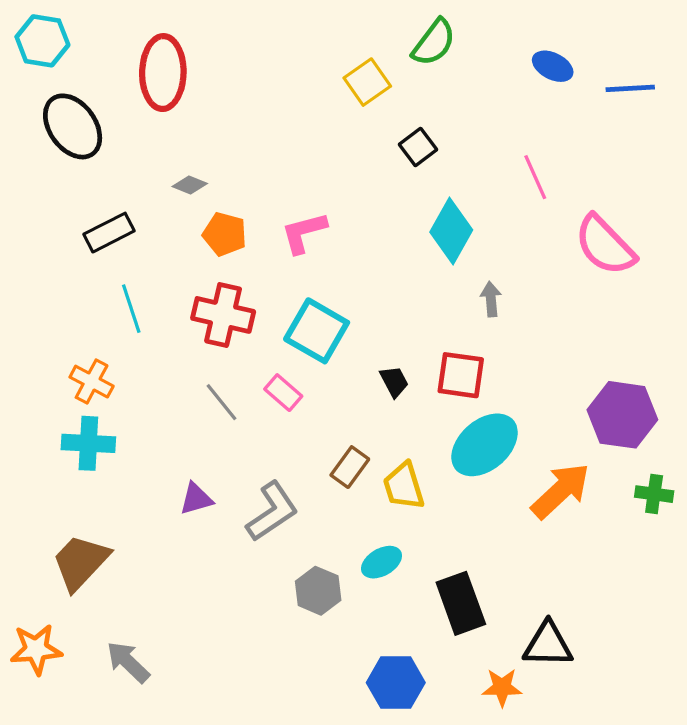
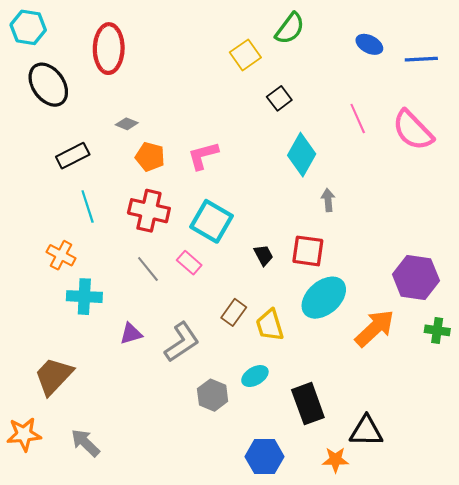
pink semicircle: (605, 245) -> (413, 130), moved
cyan cross: (88, 443) -> (84, 297), moved

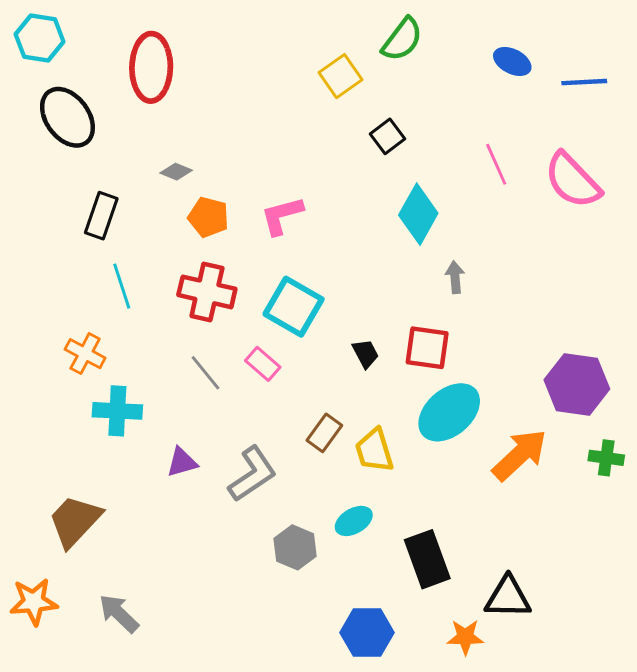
black rectangle: (73, 156) -> (101, 216), turned -44

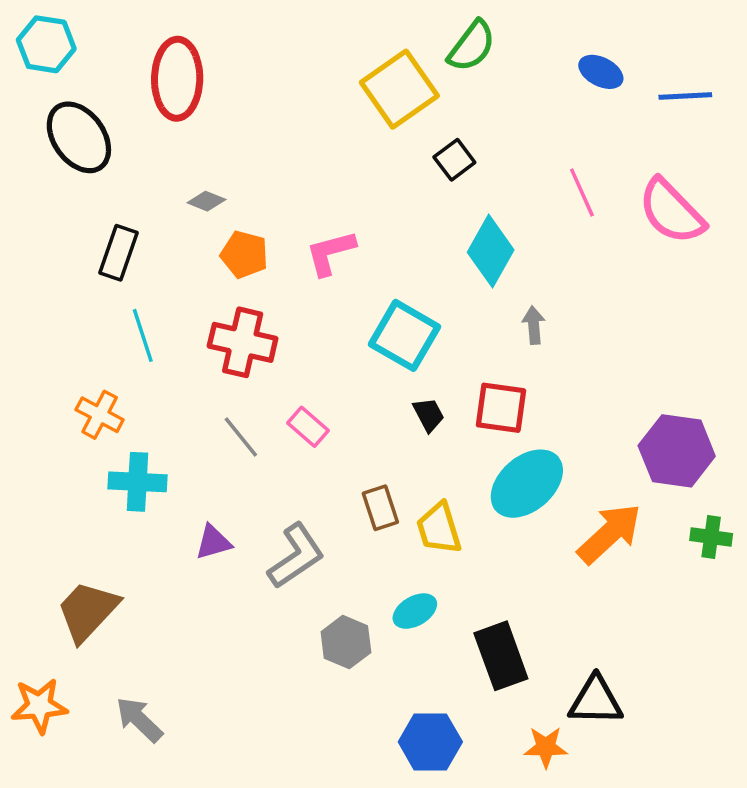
yellow square: (341, 76) -> (399, 89), size x1.5
cyan square: (294, 307) -> (405, 335), moved
brown rectangle: (324, 433) -> (380, 508), turned -54

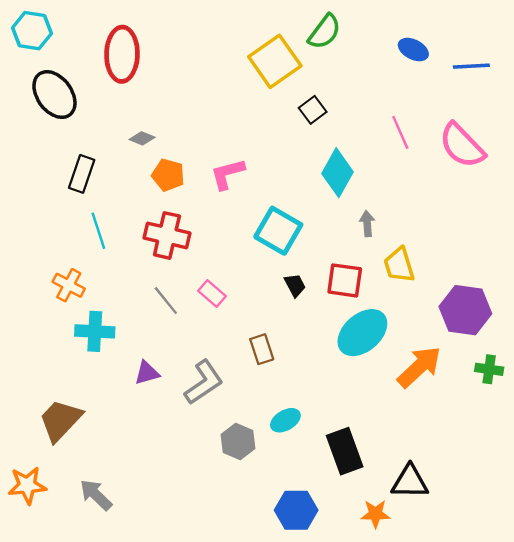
yellow trapezoid: (439, 528) -> (399, 265), moved

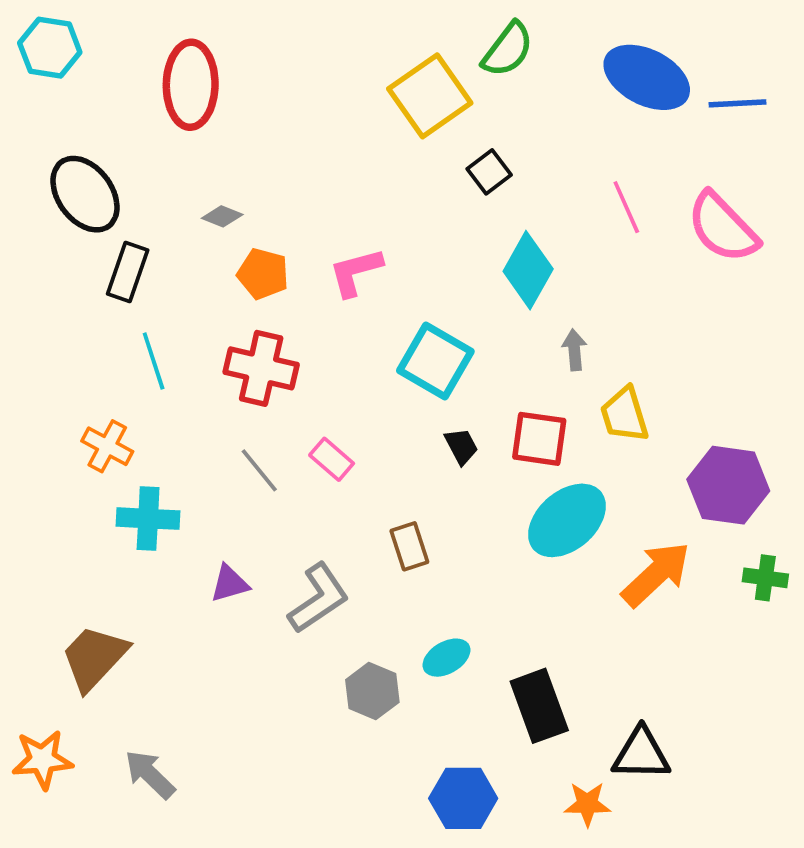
blue ellipse: (413, 50) -> (647, 77), size x1.8
black ellipse: (54, 95) -> (85, 194), moved

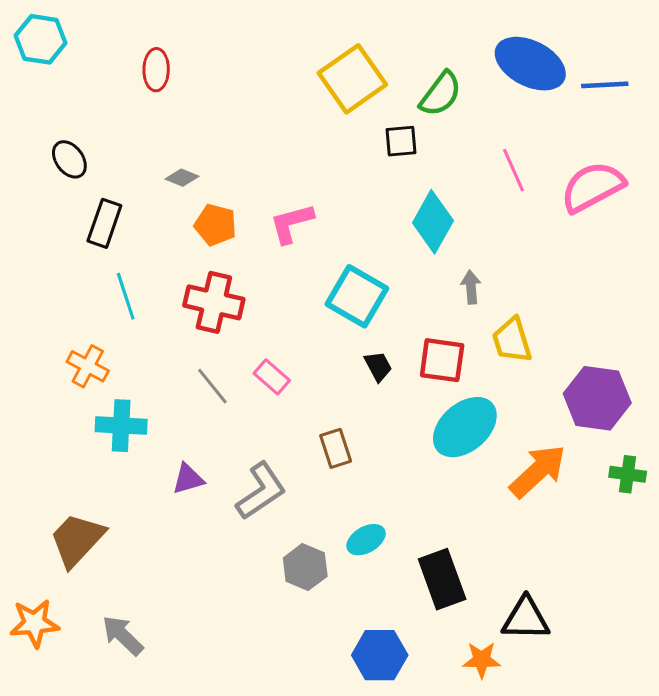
green semicircle: (508, 50) -> (441, 94), moved
red ellipse: (191, 85) -> (156, 70), size x0.6
black square: (489, 172) -> (401, 141), turned 32
black ellipse: (85, 194) -> (69, 159), size x0.6
pink semicircle: (723, 227) -> (593, 187), turned 106

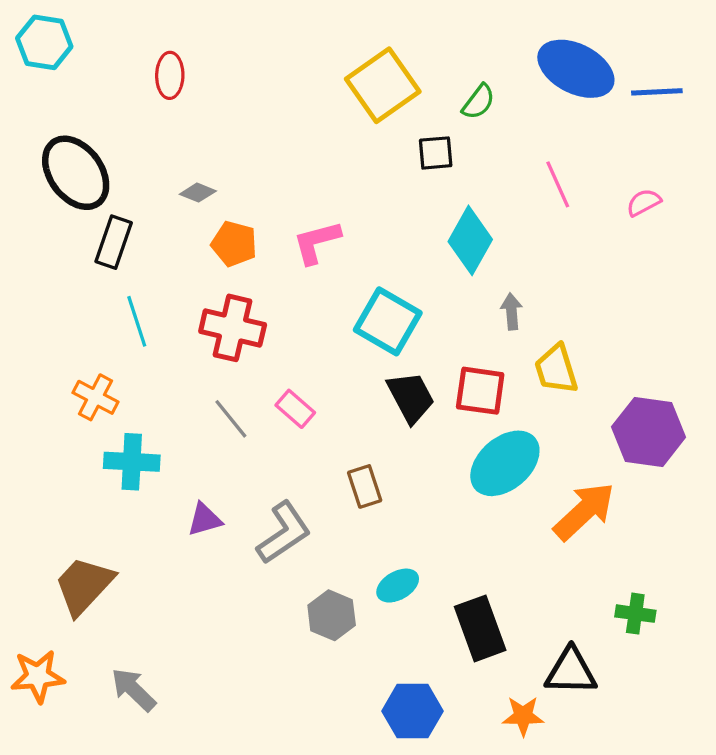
green semicircle: (441, 94) -> (479, 102), size x0.7
black ellipse: (69, 159) -> (76, 173), size x1.8
pink semicircle: (593, 187) -> (644, 202), size x0.5
black trapezoid: (378, 366) -> (411, 397), size x1.6
green cross: (628, 474) -> (635, 614), moved

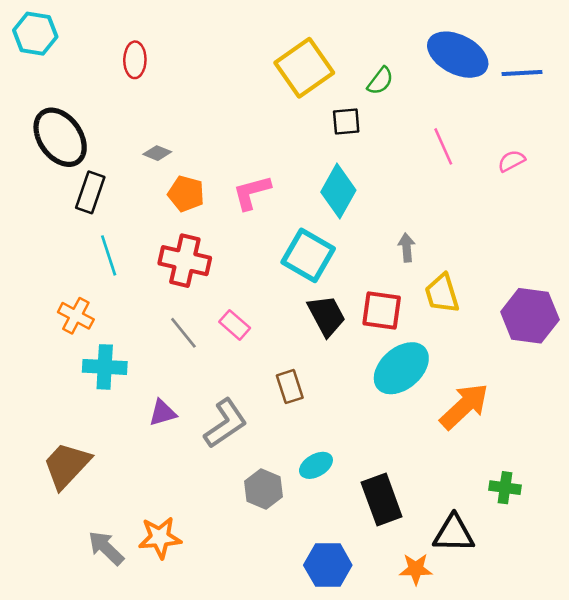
cyan diamond: (470, 240) -> (338, 191), moved
purple hexagon: (649, 432) -> (530, 316), moved
orange star: (38, 676) -> (160, 538), moved

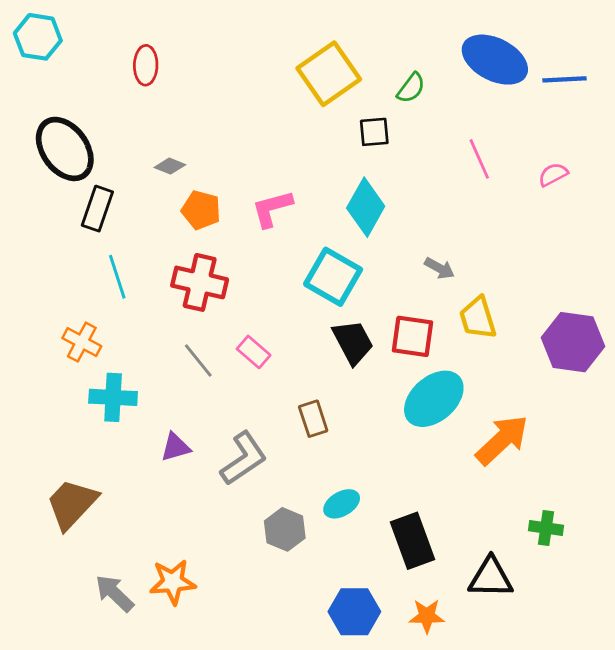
gray arrow: (407, 248) -> (440, 268), turned 124
orange star: (416, 569) -> (427, 616), moved

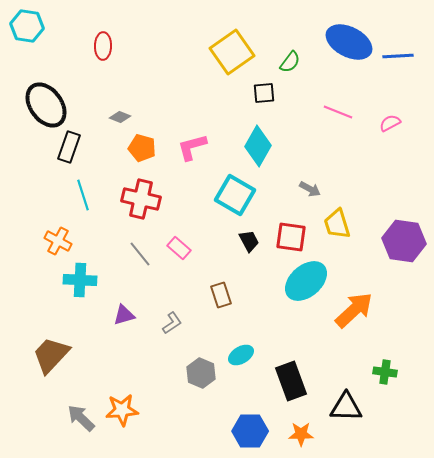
pink line: (479, 159) -> (338, 112), turned -44
black trapezoid: (353, 342) -> (249, 241), size x0.7
gray L-shape: (244, 458) -> (172, 323), size x0.6

